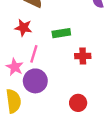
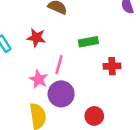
red star: (23, 28) -> (36, 38), moved
red circle: (78, 103) -> (94, 116), moved

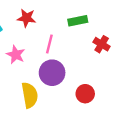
red cross: (112, 66) -> (102, 44), turned 35
pink star: (39, 79) -> (16, 55), moved

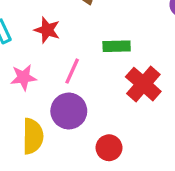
red cross: (102, 44) -> (143, 84), size x1.5
pink star: (16, 55) -> (23, 77), turned 30

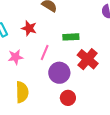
purple circle: (69, 111) -> (59, 73), moved

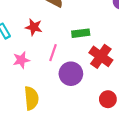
red circle: (68, 98) -> (108, 99), moved

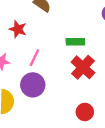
green rectangle: (81, 33) -> (75, 42), moved
purple circle: (71, 74) -> (33, 85), moved

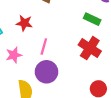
green rectangle: (75, 42) -> (92, 19), moved, turned 35

